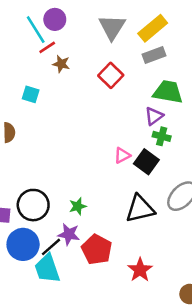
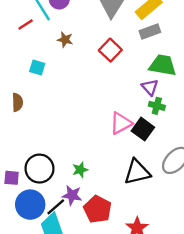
red line: (47, 47) -> (26, 25), moved
purple triangle: (154, 116) -> (150, 87), turned -36
pink triangle: (122, 155) -> (121, 123), size x1.5

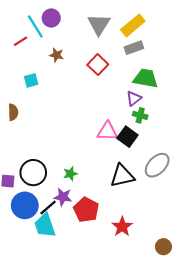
cyan square: (37, 68) -> (31, 80), turned -32
purple triangle: (150, 87) -> (134, 98), turned 35
pink triangle: (121, 123) -> (107, 131), turned 30

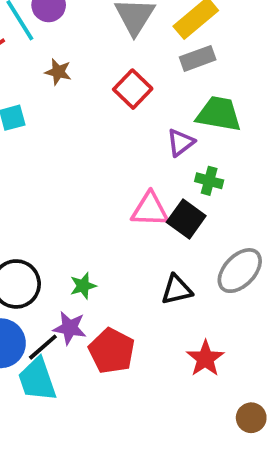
purple triangle: (134, 98) -> (180, 143), moved
black triangle: (122, 176) -> (177, 290), size x0.7
red star: (122, 227) -> (205, 358), moved

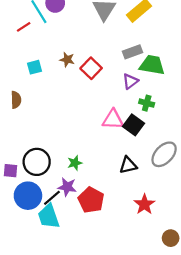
gray rectangle: (198, 58) -> (132, 52), moved
brown star: (58, 72) -> (67, 60), moved
red square: (133, 89) -> (91, 68), moved

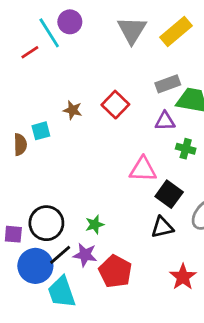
brown star: (67, 60) -> (73, 110), moved
cyan square: (34, 67) -> (41, 131), moved
purple triangle: (130, 81) -> (165, 121), turned 35
black square: (134, 125) -> (169, 194), moved
black line: (52, 198) -> (60, 255), moved

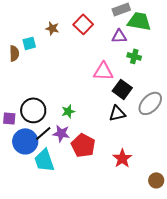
red star: (183, 277) -> (122, 158), moved

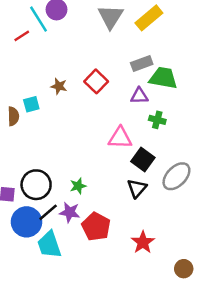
black triangle: (117, 113) -> (137, 188), turned -36

